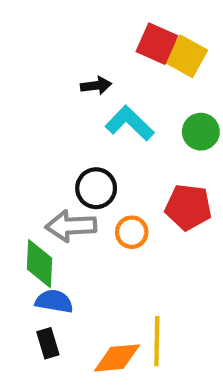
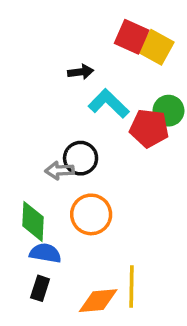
red pentagon: (188, 207) -> (149, 128), moved
gray arrow: (71, 226) -> (59, 170), moved, size x0.7
orange circle: (132, 232) -> (91, 214), moved, size x1.5
black rectangle: (48, 343) -> (40, 288), turned 35

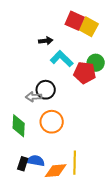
blue semicircle: (45, 253) -> (36, 161), moved

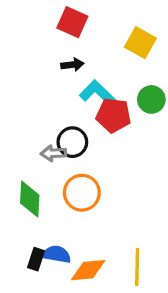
red square: (75, 21) -> (72, 22), moved
red pentagon: (85, 73) -> (113, 115), moved
yellow line: (75, 163) -> (137, 267), moved

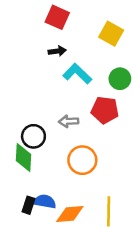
red pentagon: (113, 115) -> (105, 110), moved
black circle: (72, 142) -> (33, 136), moved
gray arrow: (53, 153) -> (69, 121), moved
orange circle: (82, 193) -> (82, 160), moved

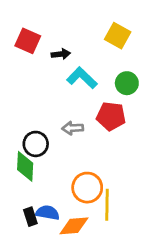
red square: (57, 17) -> (28, 41), moved
orange circle: (82, 160) -> (87, 188), moved
black rectangle: (28, 205) -> (30, 217), turned -36
yellow line: (109, 211) -> (107, 205), moved

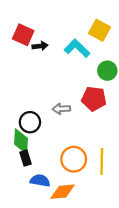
black arrow: (61, 54) -> (40, 46), moved
cyan L-shape: (82, 78) -> (77, 48), moved
yellow line: (107, 205) -> (102, 161), moved
black rectangle: (30, 217) -> (25, 158), moved

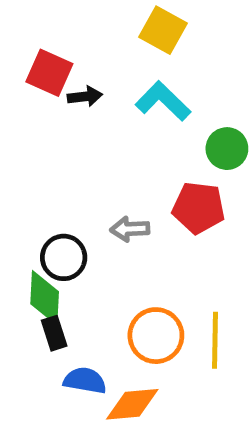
yellow square: (99, 30) -> (163, 30), moved

